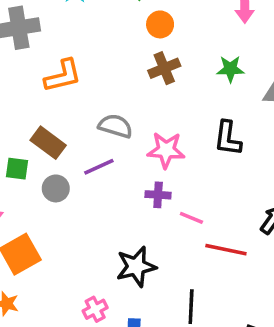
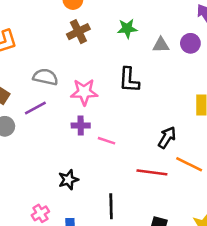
red line: (226, 250) -> (152, 172), moved
black star: (136, 267) -> (68, 180), size x0.7

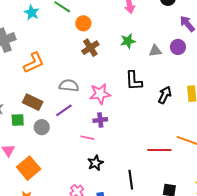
black arrow: (167, 137) -> (165, 95), moved
pink line: (107, 141) -> (87, 138), moved

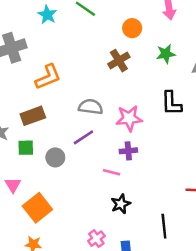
orange circle: (83, 23) -> (132, 28), moved
brown rectangle: (33, 102) -> (33, 116), moved, turned -48

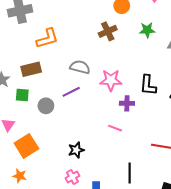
black L-shape: (171, 103) -> (148, 85), moved
purple cross: (128, 151) -> (127, 103), moved
pink line: (112, 172) -> (115, 128), moved
black star: (121, 204) -> (76, 150), moved

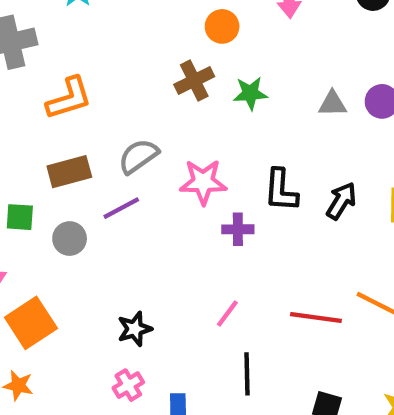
green star: (147, 30) -> (250, 93), moved
gray semicircle: (80, 67) -> (138, 156), turned -48
brown rectangle: (31, 69) -> (69, 172), moved
pink line: (115, 128) -> (227, 314), moved, turned -72

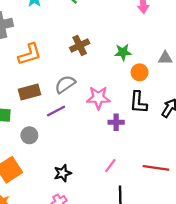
orange circle: (222, 26) -> (140, 72), moved
brown cross: (194, 81) -> (80, 45), moved
gray circle: (70, 239) -> (29, 135), moved

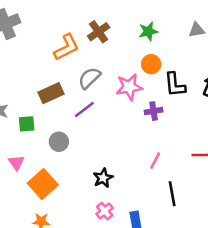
orange L-shape: (30, 54) -> (67, 47), moved
orange circle: (140, 72) -> (151, 64), moved

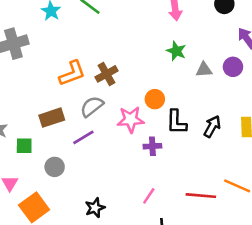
green star: (148, 31) -> (176, 51), moved, turned 30
brown cross: (99, 32) -> (106, 74), moved

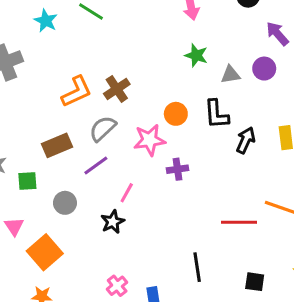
black L-shape: (176, 122) -> (216, 114), moved
pink line: (149, 196) -> (127, 193), moved
black star: (95, 208) -> (113, 222), moved

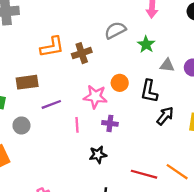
gray semicircle: (103, 128) -> (115, 30), moved
pink line: (127, 193) -> (77, 125), moved, turned -48
black star: (113, 222) -> (98, 155), moved

